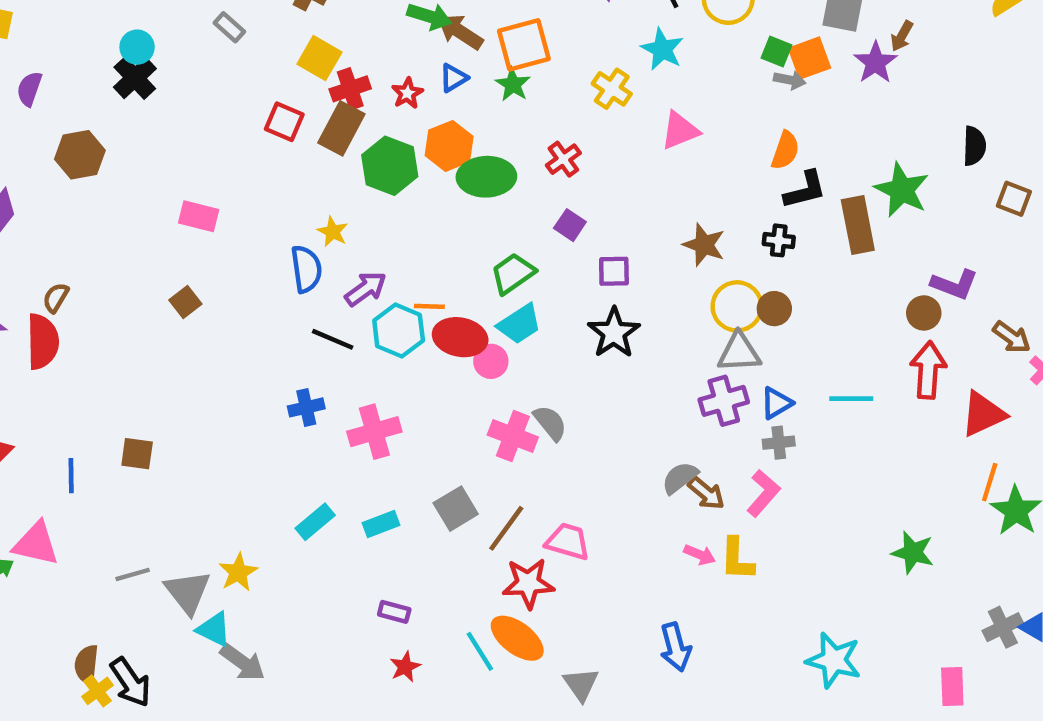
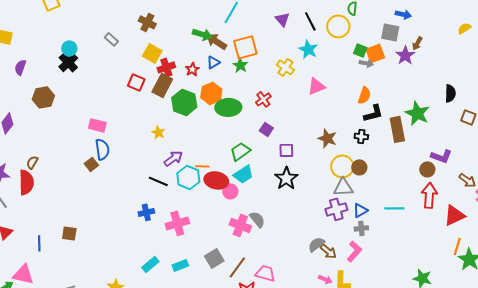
blue semicircle: (306, 269) -> (102, 149), moved

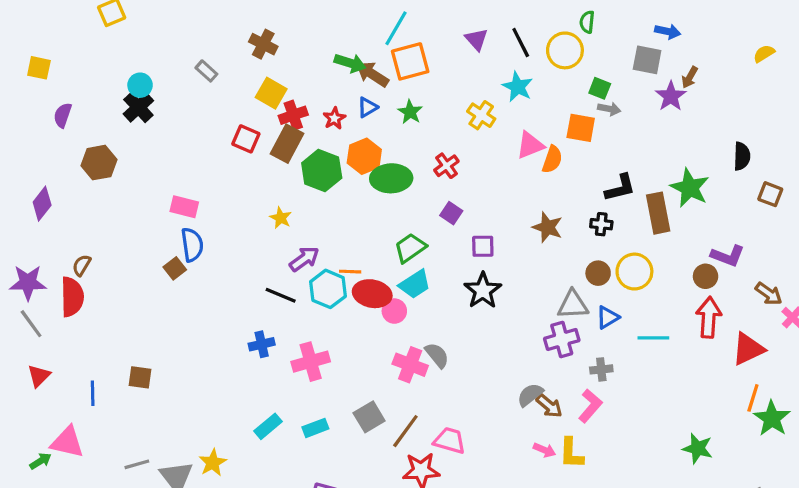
orange square: (245, 47) -> (410, 61), moved
orange square: (375, 53) -> (581, 128), moved, turned 30
orange semicircle: (364, 95) -> (552, 159), moved
yellow circle: (342, 166) -> (634, 272), moved
blue triangle: (360, 210) -> (608, 317), moved

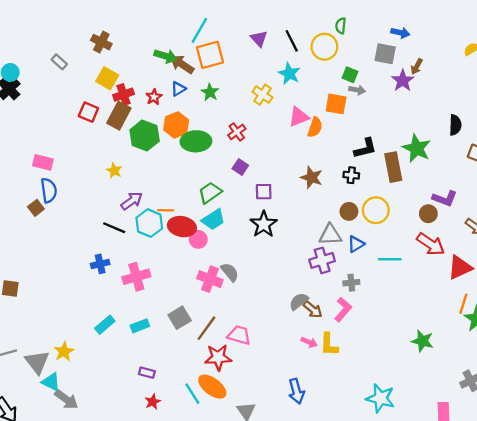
red arrow: (709, 317) -> (431, 244), turned 120

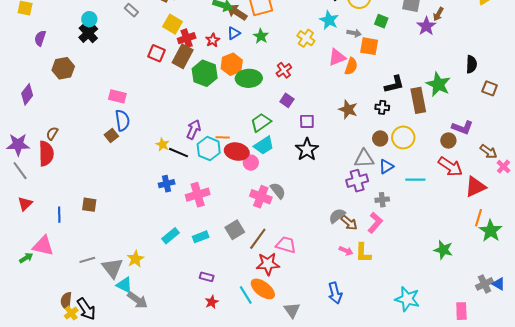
gray arrow: (357, 90) -> (354, 33), moved
yellow star: (114, 171) -> (163, 145), moved
purple arrow: (132, 201) -> (194, 129), turned -30

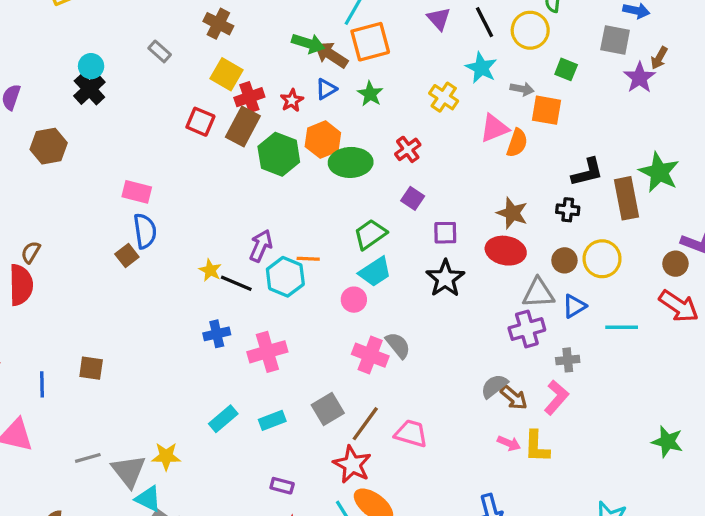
red ellipse: (237, 152) -> (506, 251), moved
yellow star: (135, 259) -> (166, 456), turned 30
red star: (268, 264) -> (352, 464), moved, turned 30

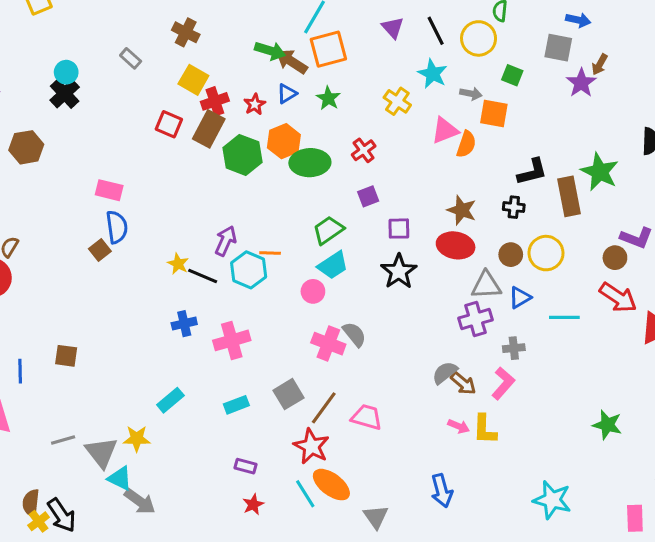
purple square: (413, 198) -> (368, 196), turned 35
cyan rectangle: (223, 419) -> (170, 400), moved

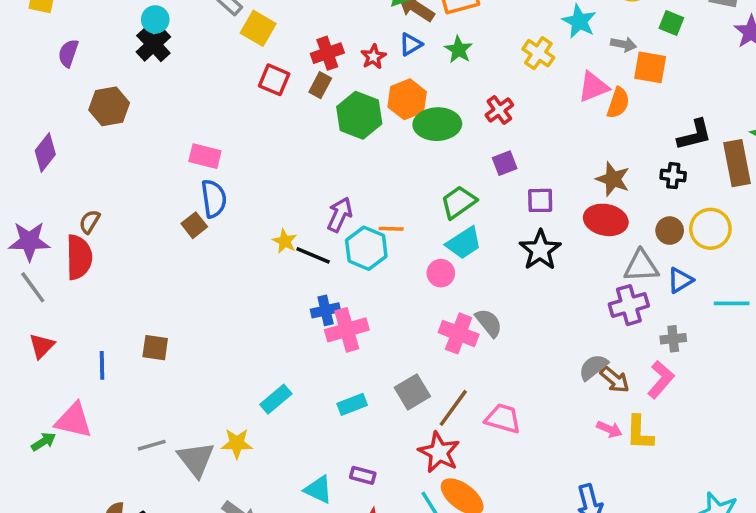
yellow square: (193, 80) -> (258, 28), moved
brown rectangle: (209, 129) -> (320, 85), size x0.6
blue cross: (184, 324) -> (326, 310), moved
cyan triangle: (120, 478) -> (318, 490), moved

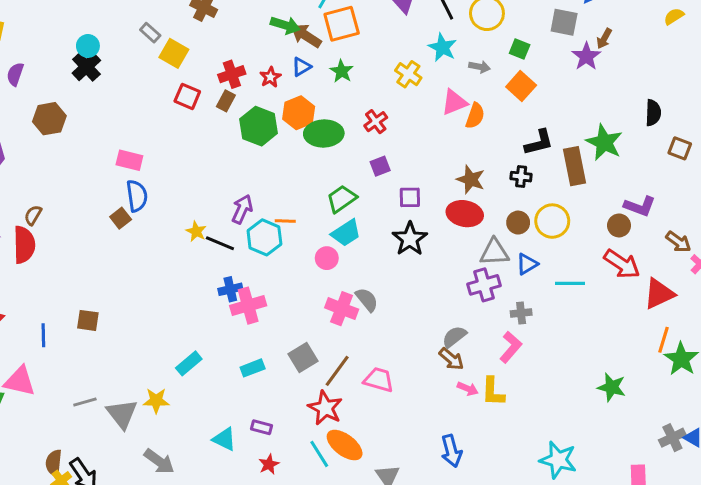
orange square: (650, 67) -> (521, 86), moved, turned 32
brown arrow: (615, 380) -> (451, 359), moved

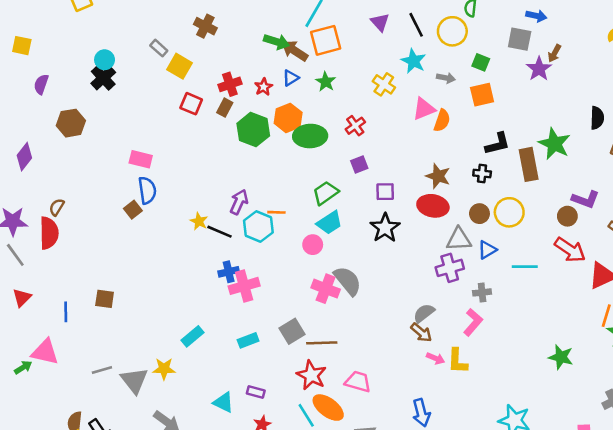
orange square: (521, 86) -> (482, 95), turned 35
gray semicircle: (367, 300) -> (348, 281), size x1.4
brown line: (337, 371) -> (322, 343), turned 52
pink trapezoid: (379, 380) -> (358, 382), moved

